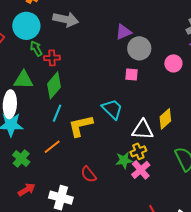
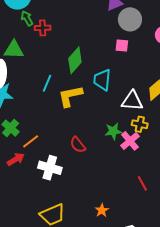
green diamond: (54, 85) -> (75, 60), moved
cyan trapezoid: (112, 109) -> (102, 80), turned -130
orange line: (52, 147) -> (31, 141), moved
yellow cross: (138, 151) -> (140, 124), moved, turned 35

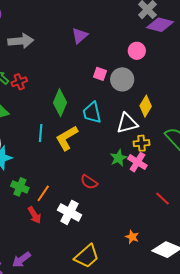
gray circle: (130, 19) -> (122, 79), moved
pink square: (122, 45) -> (100, 74), turned 32
red arrow: (16, 159) -> (35, 215), turned 108
white cross: (50, 168) -> (70, 212), turned 30

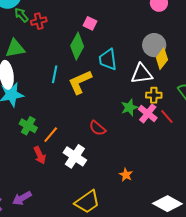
pink square: (100, 74) -> (90, 23), moved
gray circle: (122, 79) -> (154, 45), moved
red line: (163, 199) -> (167, 116), moved
orange star: (132, 237) -> (126, 175), moved

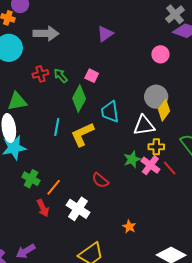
green arrow: (21, 15) -> (61, 76), moved

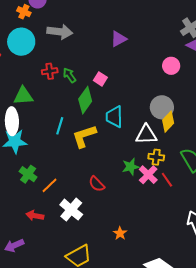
red arrow: (43, 208) -> (35, 216), moved, turned 120

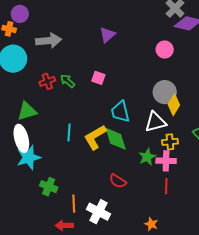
green diamond: (85, 100) -> (116, 139), moved, turned -40
pink cross: (148, 175) -> (166, 161), turned -30
red line: (167, 180) -> (166, 186), moved, turned 49
orange line: (50, 185) -> (74, 204), moved, turned -36

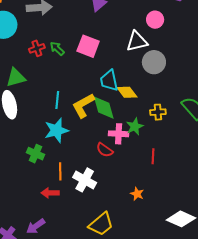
pink square: (98, 78) -> (88, 46), size x1.6
yellow diamond: (174, 105) -> (127, 92), moved, turned -70
white triangle: (155, 122) -> (137, 41), moved
cyan star: (29, 157) -> (57, 130), moved
pink cross: (166, 161) -> (119, 134), moved

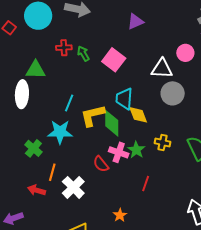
green star: (135, 126) -> (136, 150), turned -30

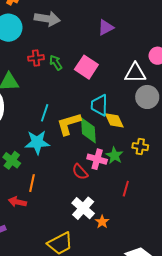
white cross: (73, 187) -> (83, 208), moved

